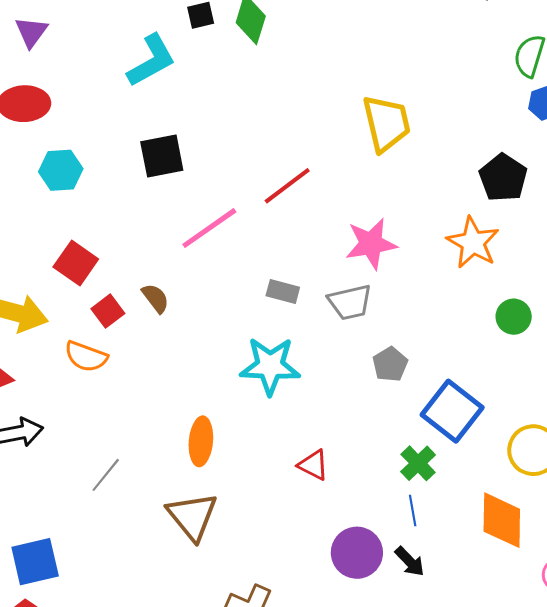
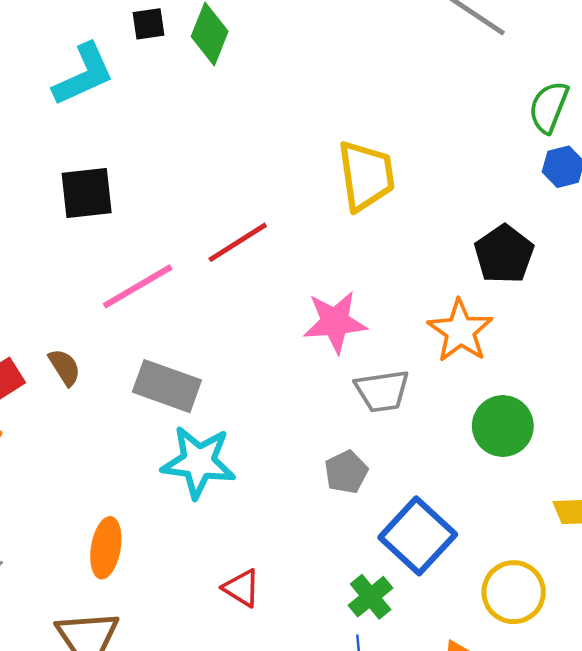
gray rectangle: (283, 291) -> (167, 386), moved, size x1.6
gray trapezoid: (350, 302) -> (382, 391), moved
green circle: (514, 317) -> (503, 426), size x1.4

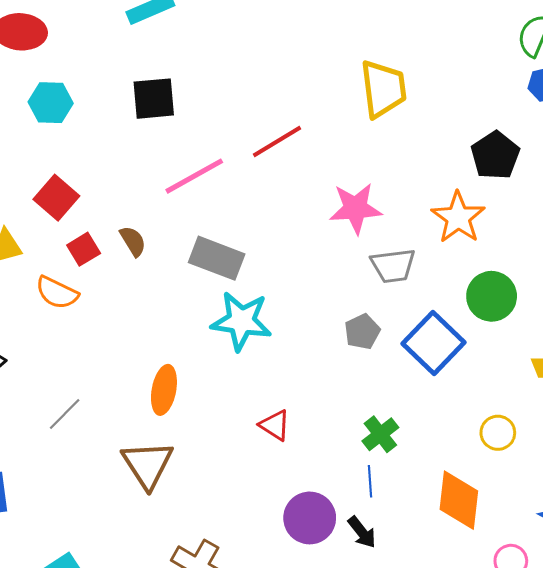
blue square: (418, 536) -> (434, 343), moved
yellow circle: (514, 592) -> (498, 433), size x0.7

